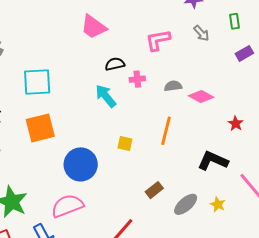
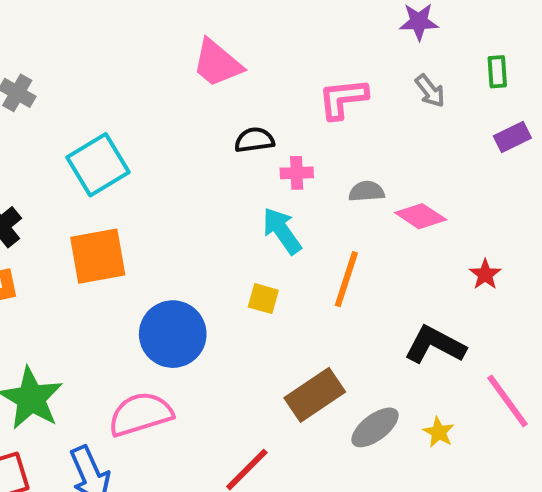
cyan square: (37, 82) -> (98, 165), turned -32
cyan arrow: (106, 96) -> (282, 231), moved
brown rectangle: (154, 190) -> (315, 395), size x1.6

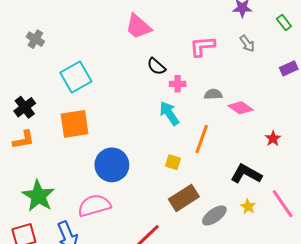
green rectangle: (497, 72) -> (284, 22), moved, turned -35
black semicircle: (254, 140) -> (156, 66), turned -132
yellow square: (263, 299) -> (173, 162), moved
yellow star: (439, 432) -> (248, 207), moved

